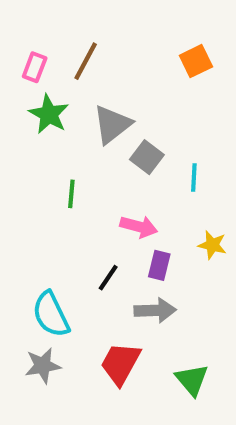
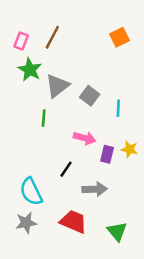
gray triangle: (112, 124) -> (57, 86), moved
purple rectangle: (159, 265) -> (107, 154), moved
red trapezoid: (120, 364) -> (73, 221), turned 84

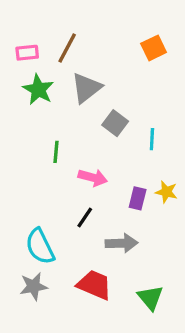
pink rectangle: (21, 41) -> (27, 53), turned 63
gray triangle: (57, 86) -> (86, 88), moved
pink arrow: (85, 138) -> (93, 178), moved

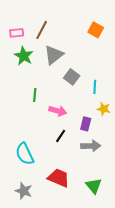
orange square: (154, 48) -> (96, 30), turned -35
yellow star: (166, 192) -> (104, 109), moved
black line: (85, 218) -> (61, 136), moved
gray arrow: (122, 243) -> (91, 146), moved
gray star: (34, 286) -> (24, 191), moved, turned 30

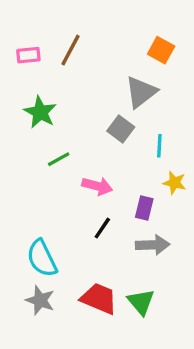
gray triangle: (54, 55) -> (141, 92), moved
green star: (24, 56) -> (40, 112), moved
green line: (35, 95) -> (59, 159), turned 56
green triangle: (94, 186) -> (141, 302), moved
gray star: (24, 191) -> (40, 300), moved

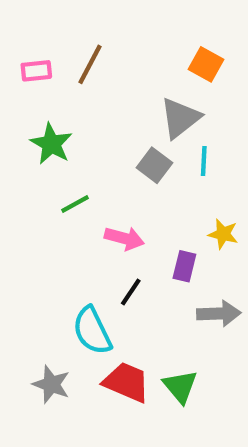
cyan line: (159, 146) -> (204, 161), moved
gray arrow: (153, 245) -> (219, 313), moved
cyan semicircle: (42, 258) -> (92, 331), moved

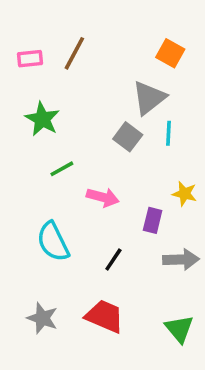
black line: (131, 292) -> (113, 259), moved
cyan semicircle: (92, 331) -> (53, 242), moved
green triangle: (180, 387) -> (179, 329), moved

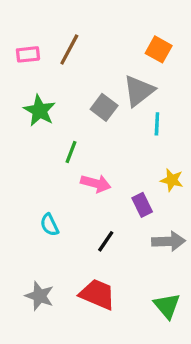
gray square: (128, 137) -> (104, 107), moved
green line: (62, 169) -> (71, 152), moved, turned -40
purple rectangle: (153, 220) -> (142, 205), turned -40
cyan semicircle: (53, 242) -> (49, 225), size x0.6

